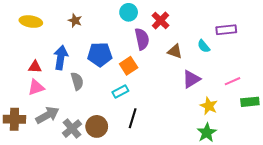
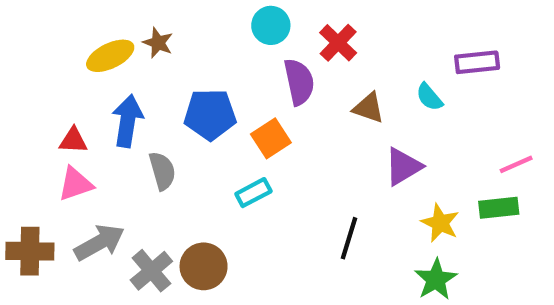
yellow ellipse: (31, 22) -> (110, 56), moved, turned -35
pink line: (232, 81) -> (516, 164), moved
green rectangle: (250, 102) -> (499, 208), moved
black line: (133, 118) -> (349, 238), moved

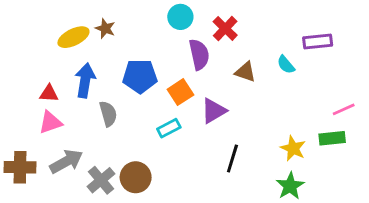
purple triangle: (403, 167) -> (214, 111), moved

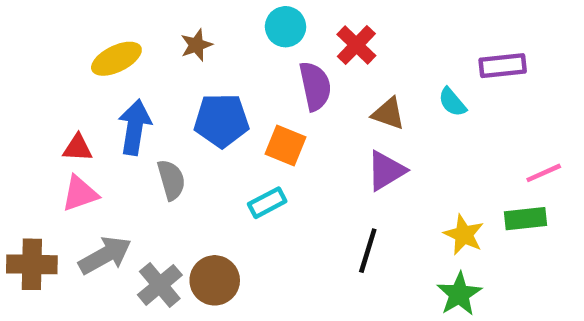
brown star: (105, 28) -> (196, 45), moved, turned 30
orange square: (180, 92) -> (286, 146), turned -35
purple triangle: (214, 111) -> (386, 171), moved

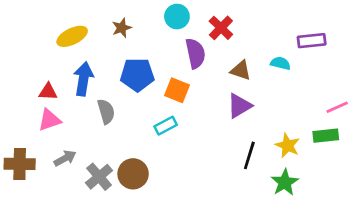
cyan semicircle: (452, 102) -> (280, 63), turned 144
black line: (368, 251) -> (249, 155), moved
gray arrow: (105, 255) -> (65, 158), size x0.7

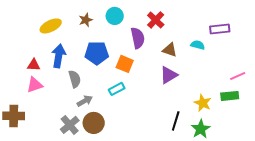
cyan circle: (177, 17) -> (115, 16), moved
black line: (249, 155) -> (176, 121), moved
gray arrow: (65, 158) -> (85, 101), moved

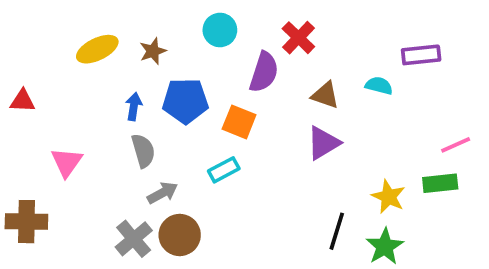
brown star: (86, 20) -> (153, 51), moved
purple semicircle: (138, 38) -> (264, 72), turned 30
blue arrow: (59, 56) -> (134, 107), moved, size x0.6
red triangle: (34, 65) -> (23, 101), moved
pink triangle: (35, 85) -> (67, 162), turned -36

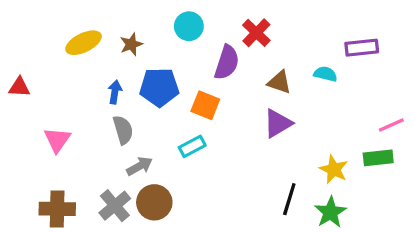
brown cross: (26, 222) -> (57, 209), moved

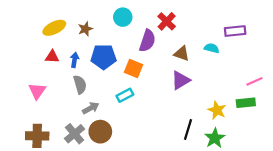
red triangle: (19, 87) -> (52, 57), moved

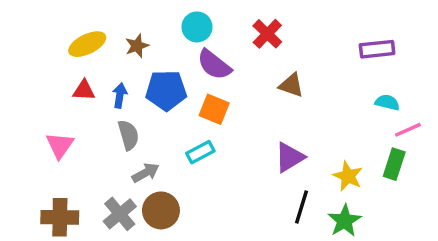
purple semicircle: (147, 41) -> (214, 65), moved, turned 110
cyan semicircle: (212, 48) -> (387, 102), moved
purple triangle: (181, 80) -> (290, 157), moved
green rectangle: (246, 103) -> (394, 164), turned -66

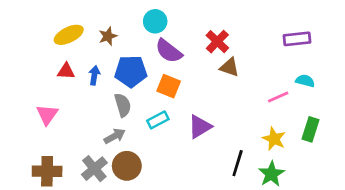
red cross: (267, 34) -> (217, 42), moved
pink line: (408, 130) -> (278, 97), moved
gray semicircle: (128, 135) -> (123, 105), moved
purple triangle: (290, 157) -> (200, 127), moved

